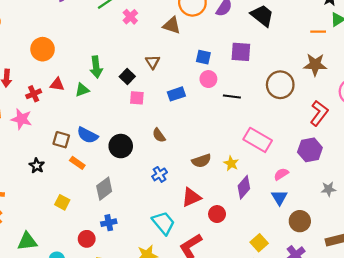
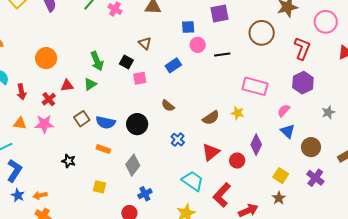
brown square: (61, 140) -> (82, 119), moved, turned -35
purple diamond: (244, 187) -> (256, 145), moved

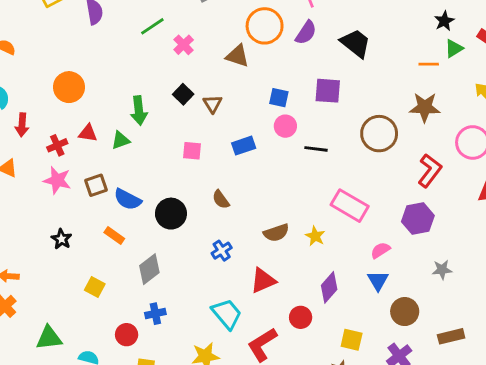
black square: (126, 62) -> (183, 94), moved
pink star: (44, 124) -> (57, 180), moved
red circle: (237, 161) -> (301, 317), moved
yellow square: (281, 176) -> (352, 340), turned -35

